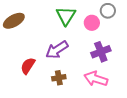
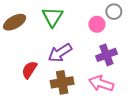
green triangle: (66, 16) -> (53, 17), moved
brown cross: (59, 78) -> (62, 82), size x1.5

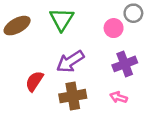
pink arrow: (101, 83) -> (119, 97), size x0.6

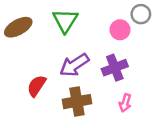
purple cross: (125, 64) -> (115, 68), moved
pink arrow: (119, 97) -> (125, 103), turned -91

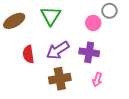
purple cross: (115, 68) -> (89, 52), turned 30
red semicircle: (36, 86) -> (28, 54), moved, turned -42

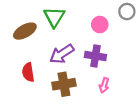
gray circle: (109, 11) -> (127, 12), moved
brown ellipse: (14, 21) -> (25, 31), moved
red semicircle: (28, 54) -> (28, 72), moved

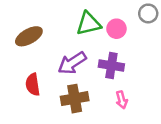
green triangle: (54, 17) -> (89, 24), moved, turned 45
pink arrow: (104, 85) -> (122, 100), turned -32

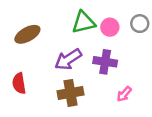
gray circle: (148, 13) -> (140, 24), moved
red semicircle: (33, 85) -> (19, 83), moved
pink arrow: (122, 100) -> (124, 94), moved, turned 56

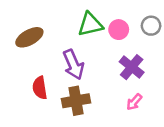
purple arrow: (68, 59) -> (73, 64), turned -80
purple cross: (105, 62) -> (132, 67), moved, turned 30
red semicircle: (19, 83) -> (40, 88), moved

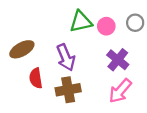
brown ellipse: (29, 37) -> (22, 49), moved
pink arrow: (134, 102) -> (120, 91), size x1.6

